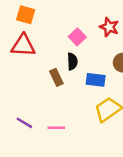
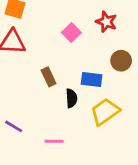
black semicircle: (72, 61) -> (71, 98), moved
pink line: (56, 128) -> (54, 141), moved

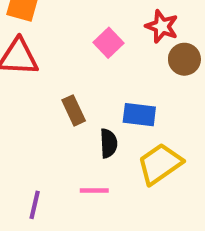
brown circle: (121, 61) -> (184, 59), moved
purple line: (14, 126) -> (35, 205), moved, turned 72
pink line: (54, 141) -> (94, 190), moved

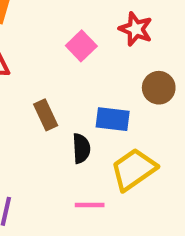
brown circle: (184, 59) -> (159, 88), moved
pink line: (94, 190) -> (90, 205), moved

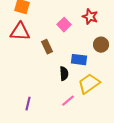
brown rectangle: (46, 115) -> (47, 47), moved
pink line: (90, 205) -> (68, 101), turned -40

